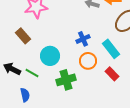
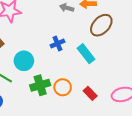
orange circle: (88, 61) -> (63, 87), moved
red rectangle: (112, 74) -> (90, 93), moved

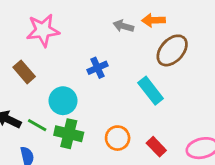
blue cross: (58, 43) -> (97, 68), moved
green cross: (40, 85) -> (69, 134), moved, turned 30

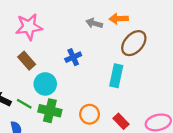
brown rectangle: (24, 72) -> (27, 61), moved
cyan rectangle: (151, 91) -> (116, 76), turned 50

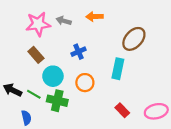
orange arrow: (119, 19) -> (94, 17), moved
gray arrow: (94, 23) -> (64, 21), moved
orange circle: (90, 114) -> (85, 83), moved

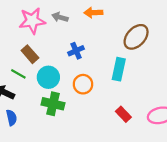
green line: (34, 94) -> (18, 74), moved
blue semicircle: (26, 118) -> (11, 118), moved

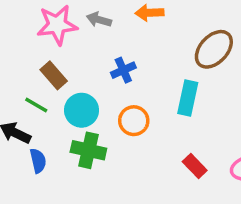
blue semicircle: (11, 118) -> (38, 161), moved

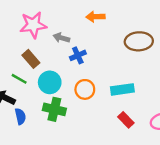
gray arrow: (99, 20) -> (61, 38), moved
brown ellipse: (214, 49) -> (139, 41), turned 44
cyan rectangle: (188, 98) -> (122, 89), moved, turned 70

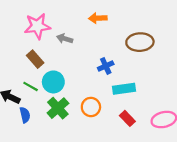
blue cross: (78, 55) -> (106, 66), moved
green line: (19, 79) -> (31, 86), moved
orange circle: (85, 89) -> (91, 107), moved
green cross: (54, 109) -> (58, 108), turned 35

